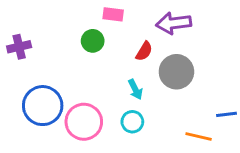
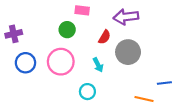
blue circle: (43, 106) -> (25, 63), moved, size x0.7
pink circle: (84, 122) -> (61, 62), moved
cyan circle: (132, 122) -> (87, 92), moved

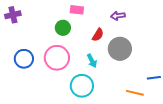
purple arrow: (126, 17) -> (118, 16), size x0.6
purple cross: (14, 34) -> (13, 15), moved
cyan circle: (87, 92) -> (82, 86), size x1.5

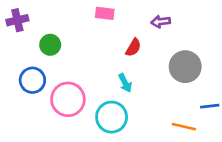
green circle: (63, 28) -> (50, 45), moved
gray circle: (120, 49) -> (185, 67), moved
pink circle: (57, 58) -> (68, 99), moved

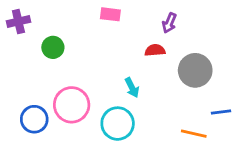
purple arrow: (161, 22) -> (169, 23), turned -60
red semicircle: (133, 48) -> (155, 50), moved, turned -126
blue circle: (32, 80) -> (34, 119), moved

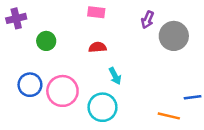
red semicircle: (155, 50) -> (97, 47), moved
gray circle: (195, 70) -> (174, 36), moved
blue circle: (34, 119) -> (30, 85), moved

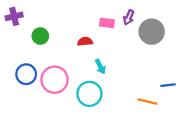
pink rectangle: (96, 12) -> (107, 23), moved

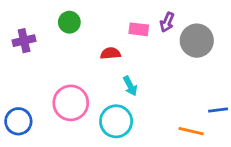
purple cross: (14, 16) -> (24, 41), moved
green circle: (40, 36) -> (69, 22), moved
blue circle: (26, 74) -> (18, 121), moved

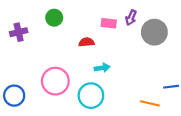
cyan arrow: (130, 86) -> (102, 68), turned -72

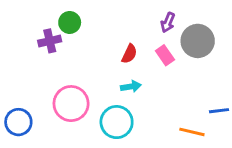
pink rectangle: (109, 23) -> (165, 55), moved, turned 48
purple cross: (19, 32) -> (50, 41), moved
red semicircle: (86, 42) -> (129, 54), moved, turned 120

